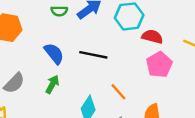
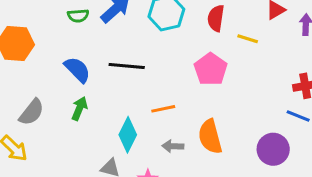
red semicircle: (152, 37) -> (216, 18), moved, turned -90
orange line: (118, 92) -> (163, 109), turned -54

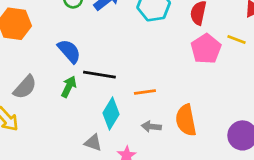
yellow line: (248, 39) -> (237, 39), moved
black line: (127, 66) -> (99, 75), moved
pink pentagon: (211, 69) -> (206, 49), moved

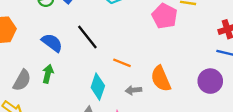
black line: (99, 75) -> (87, 37), moved, turned 55
green arrow: (69, 87) -> (48, 74), moved
orange line: (145, 92) -> (122, 63), turned 42

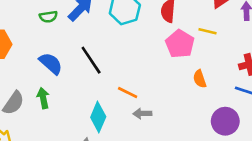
green arrow: (48, 74) -> (43, 98), turned -30
orange semicircle: (161, 79) -> (200, 79), moved, size x0.6
gray arrow: (133, 90) -> (142, 114), moved

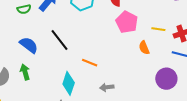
yellow line: (208, 31) -> (158, 29), moved
gray arrow: (142, 114) -> (107, 87), moved

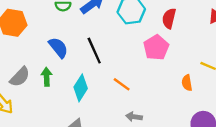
pink pentagon: (127, 22) -> (156, 48), moved
cyan diamond: (69, 83) -> (81, 88), moved

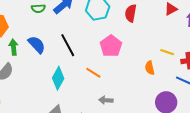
pink pentagon: (156, 48) -> (111, 46), moved
green arrow: (47, 77) -> (13, 47), moved

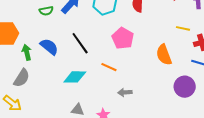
yellow line: (167, 52) -> (183, 28), moved
orange semicircle: (150, 68) -> (164, 55), size x1.5
cyan diamond: (58, 78) -> (75, 77), turned 70

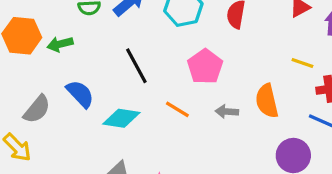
blue semicircle: (49, 47) -> (80, 94), moved
green arrow: (27, 52) -> (60, 44), moved, turned -98
gray arrow: (125, 92) -> (227, 112), moved

